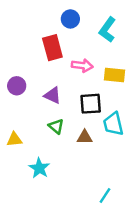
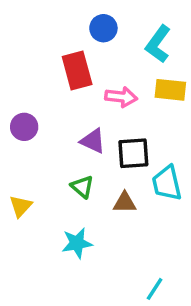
yellow rectangle: (115, 75) -> (170, 90), moved
purple triangle: (52, 95) -> (93, 141), moved
yellow triangle: (14, 139) -> (21, 206), turned -42
cyan star: (39, 168) -> (77, 243), moved, turned 30

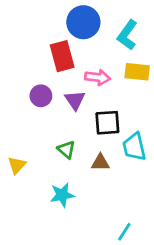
blue circle: (103, 28) -> (83, 22), size x1.5
purple circle: (24, 127) -> (41, 96), moved
purple triangle: (93, 141) -> (75, 100), moved, turned 30

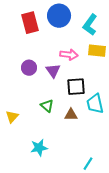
red rectangle: (62, 56) -> (30, 23), moved
cyan star: (62, 195) -> (39, 148), moved

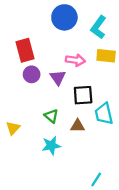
red rectangle: (30, 23) -> (25, 50), moved
cyan star: (39, 148) -> (51, 146), moved

